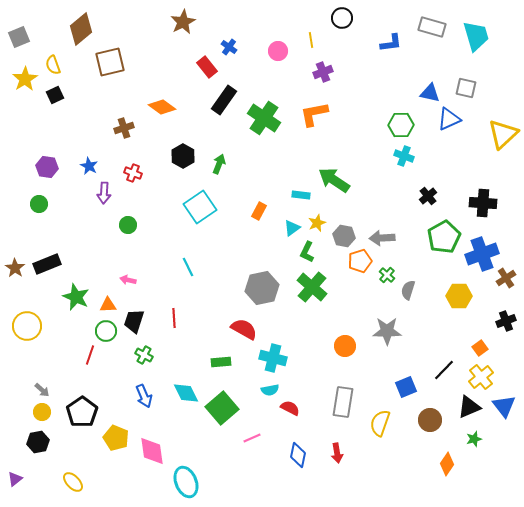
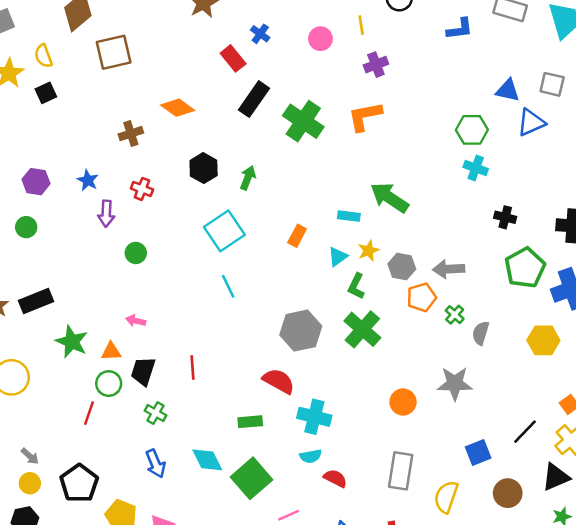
black cross: (428, 196) -> (505, 217), turned -36
cyan line: (188, 267) -> (228, 286), moved

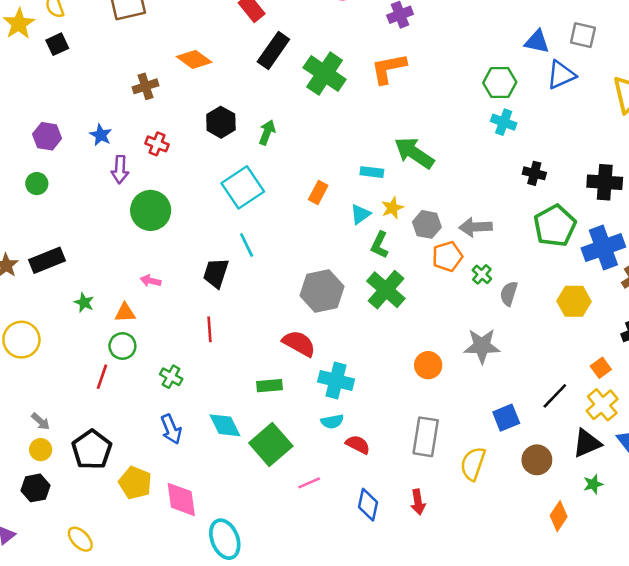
green circle: (136, 253) -> (151, 210), size x1.8
green star: (72, 342) -> (84, 303), size x0.6
black trapezoid: (143, 371) -> (216, 273), moved

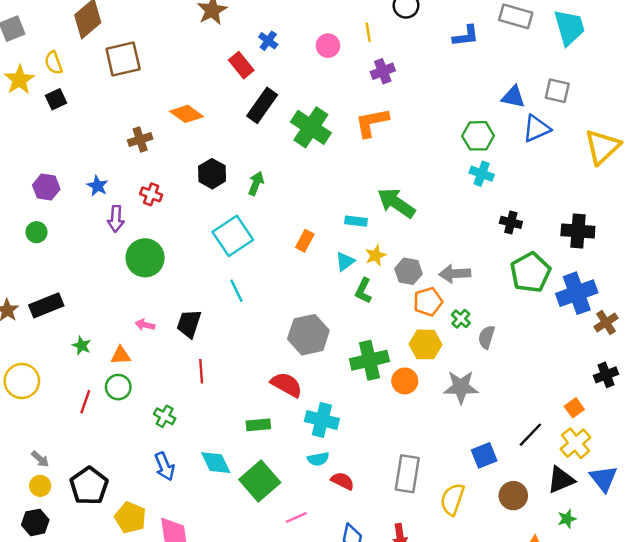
black trapezoid: (216, 273) -> (189, 324), moved
green cross: (386, 290) -> (369, 360), moved, turned 36
yellow hexagon: (574, 301) -> (426, 344), moved
orange circle: (428, 365) -> (405, 381), moved
red line: (102, 377) -> (85, 402), moved

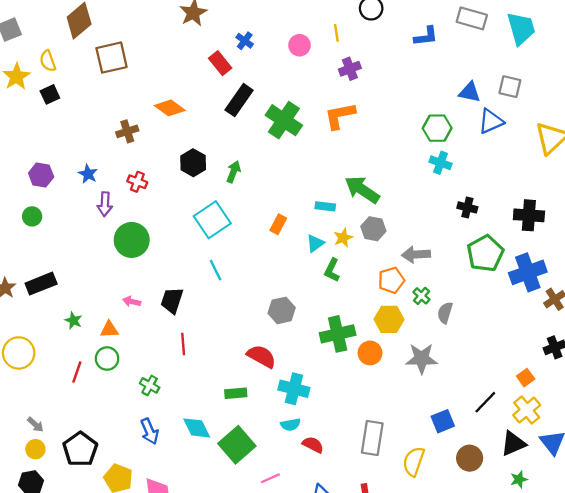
gray hexagon: (408, 271) -> (373, 229), moved
gray hexagon: (308, 335) -> (282, 310), size x0.7

